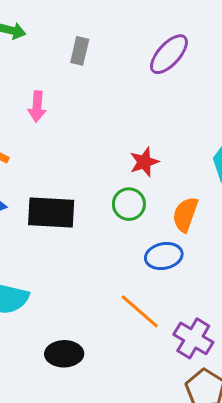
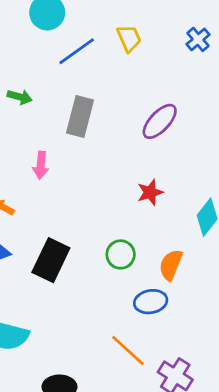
gray rectangle: (80, 51) -> (80, 117), size x1.6
red star: (144, 162) -> (150, 192), moved
black rectangle: (51, 212) -> (51, 260), turned -69

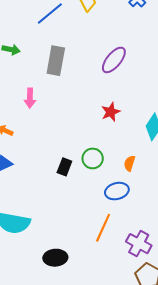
black rectangle: (51, 260) -> (64, 167), moved, size x0.6
orange semicircle: (171, 265) -> (130, 163), size x0.7
orange line: (128, 351) -> (103, 228), turned 76

